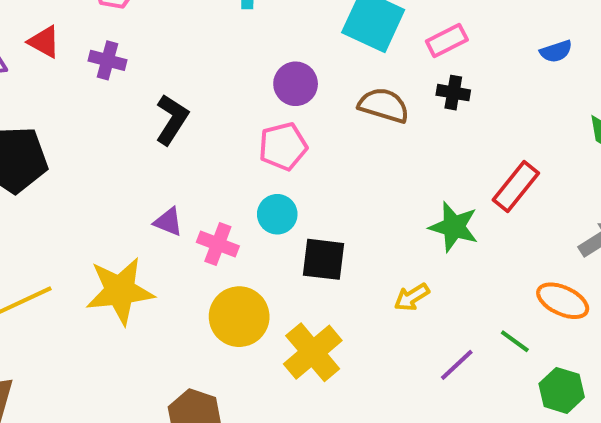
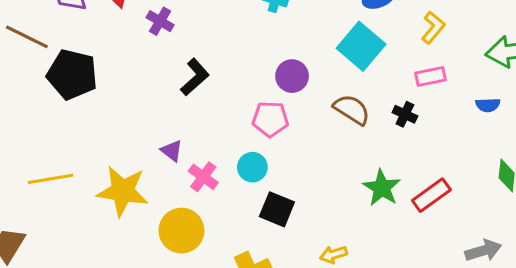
pink rectangle: (447, 41) -> (430, 76), moved
green star: (454, 227) -> (382, 188), moved
yellow circle: (239, 317) -> (181, 231), moved

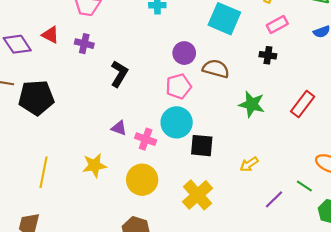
brown semicircle: (352, 109) -> (216, 69), moved
cyan circle: (252, 167) -> (177, 122), size x1.5
yellow line: (51, 179) -> (44, 172), turned -52
green star: (382, 188) -> (252, 104), moved
yellow star: (123, 191) -> (94, 165), size x0.7

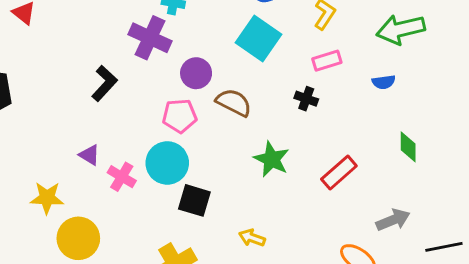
purple cross: (84, 44) -> (150, 38), moved, size x1.6
yellow arrow: (249, 164) -> (252, 238), turned 42
yellow circle: (142, 180) -> (78, 238), moved

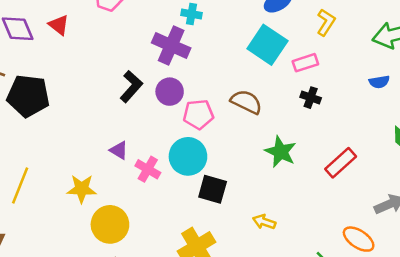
pink rectangle: (327, 61) -> (305, 63), moved
purple circle: (196, 73) -> (170, 92), moved

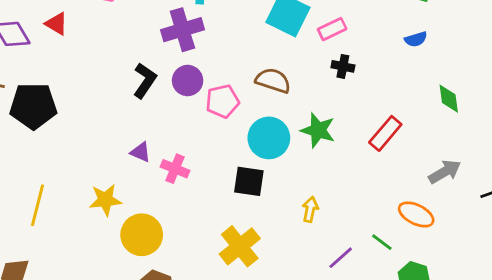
purple cross: (171, 45) -> (182, 30), turned -33
cyan circle: (188, 156) -> (269, 138), moved
yellow arrow: (264, 222) -> (310, 209), turned 90

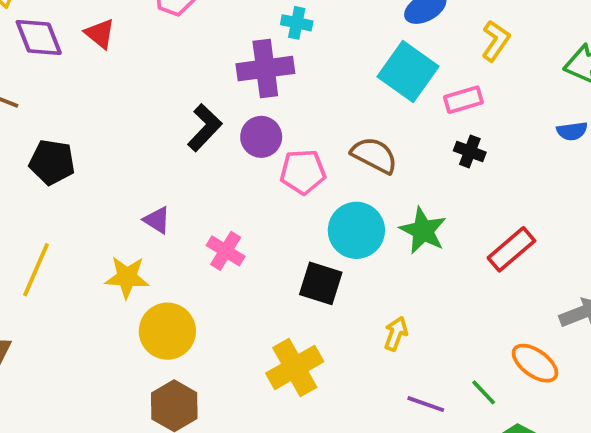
black pentagon: (33, 106) -> (52, 162), moved, size x0.7
purple triangle: (141, 152) -> (157, 220), moved
purple line: (341, 258) -> (426, 404), turned 52

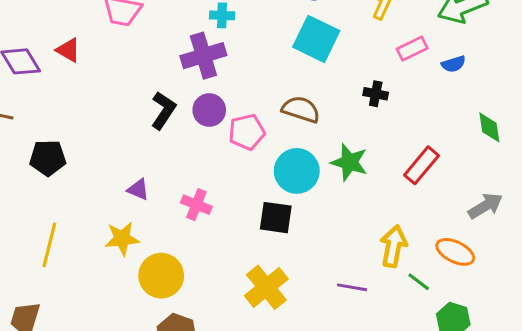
pink rectangle: (463, 100) -> (412, 49), moved
yellow arrow: (396, 334) -> (393, 246), moved, size x1.5
purple line: (426, 404) -> (352, 287), moved

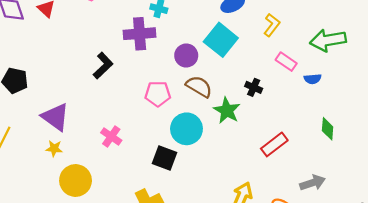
pink rectangle: (412, 49) -> (286, 62), turned 48
purple circle: (209, 110) -> (186, 56), moved
green star: (349, 162) -> (227, 111), moved
purple triangle: (138, 189) -> (56, 117), moved, size x1.8
yellow star: (122, 239) -> (54, 148), size x0.7

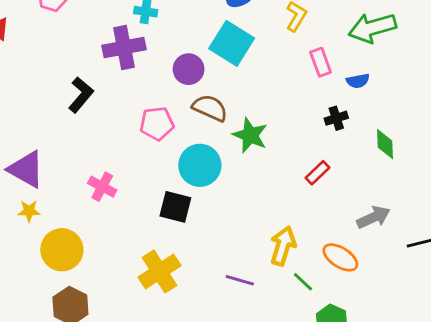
pink rectangle: (286, 62) -> (321, 62), turned 42
black cross: (254, 87) -> (336, 118), moved, turned -35
red rectangle: (274, 144) -> (318, 173), size x0.7

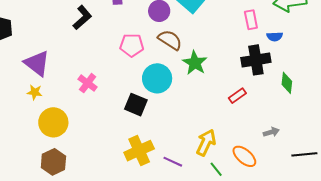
black cross: (336, 118) -> (256, 60), size x1.8
gray arrow: (373, 217) -> (271, 132), size x0.7
yellow cross: (159, 271) -> (139, 151), moved

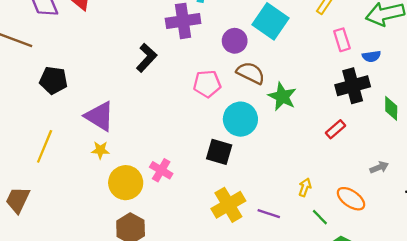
pink cross: (88, 83) -> (161, 170), moved
yellow arrow: (206, 142) -> (305, 187), size x0.6

